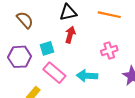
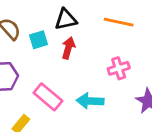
cyan square: (47, 48) -> (38, 40), moved

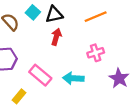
orange line: (119, 22) -> (96, 17), turned -35
cyan square: (38, 40) -> (33, 12), moved, turned -32

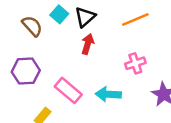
black triangle: (54, 14) -> (85, 17), turned -30

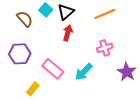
cyan arrow: (108, 94) -> (84, 72), turned -48

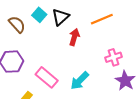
red arrow: (68, 33) -> (74, 37), moved
pink cross: (105, 48) -> (113, 57), moved

